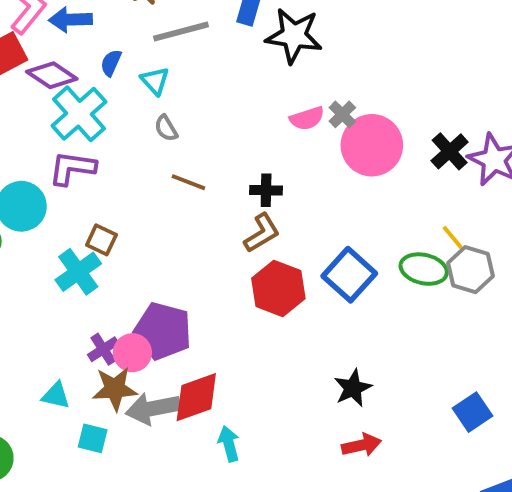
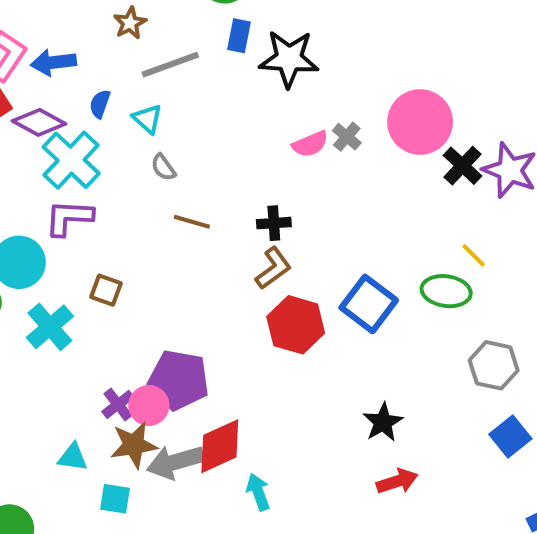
pink circle: (372, 145) -> (420, 122), moved
gray hexagon: (470, 270) -> (494, 365), moved
cyan cross: (78, 272) -> (50, 327), moved

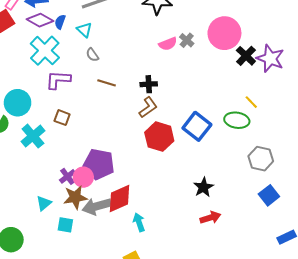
purple diamond: (39, 122) -> (40, 20), moved
purple L-shape: (69, 218) -> (58, 80), moved
cyan triangle: (73, 457) -> (44, 203), turned -49

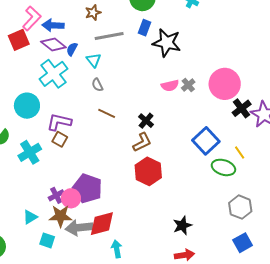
purple L-shape: (58, 80) -> (59, 122), moved
black cross: (149, 84) -> (146, 121), turned 35
cyan circle: (18, 103) -> (27, 106), moved
blue square: (197, 126) -> (206, 141), moved

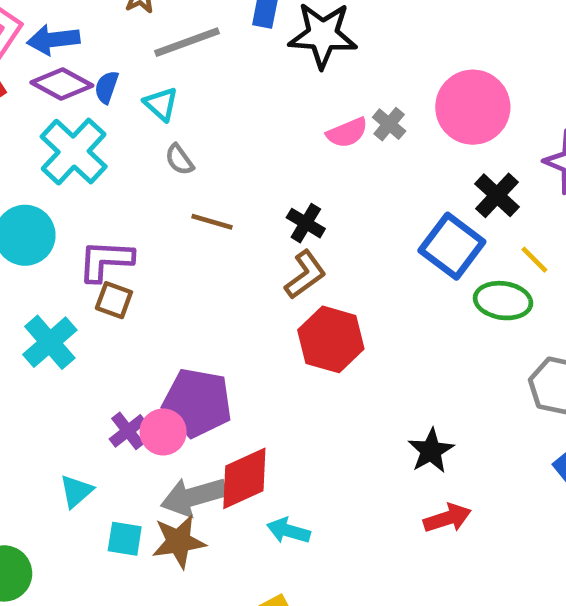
black cross: (242, 108) -> (497, 195), moved
brown star: (60, 216) -> (179, 542), moved
cyan arrow: (117, 249) -> (288, 531), turned -54

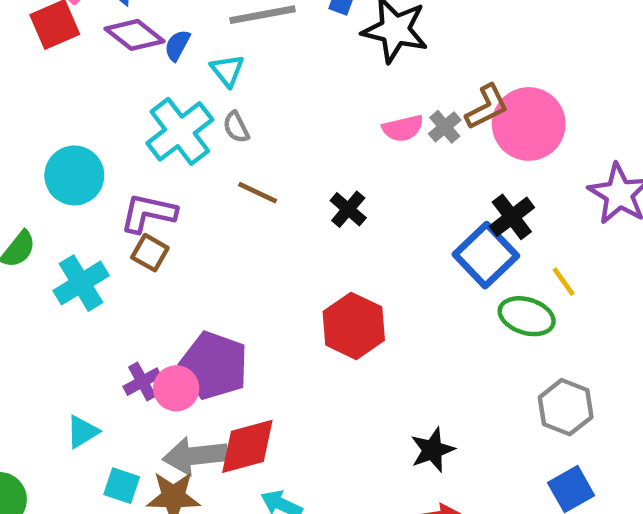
cyan cross: (74, 152) -> (180, 131), moved
black cross: (497, 195) -> (512, 217), moved
brown L-shape: (305, 275) -> (487, 107), moved

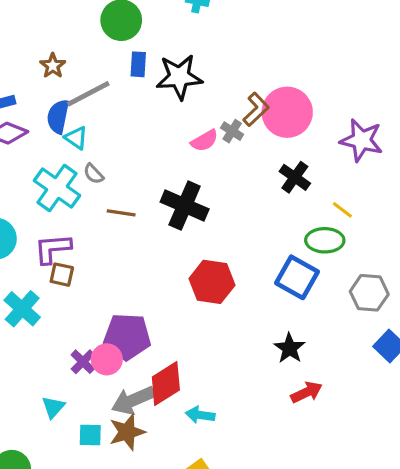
blue semicircle: (177, 45) -> (58, 117), moved, size x1.5
black cross: (348, 209) -> (185, 205), size x1.8
blue square: (486, 255) -> (297, 277), moved

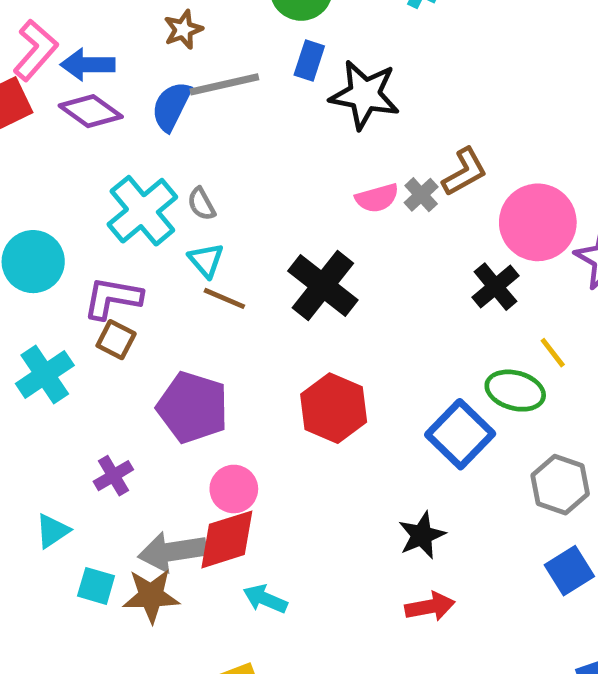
pink circle: (287, 112) -> (538, 222), moved
cyan triangle: (76, 138) -> (206, 260), moved
brown line: (121, 213) -> (224, 298), moved
purple pentagon: (127, 336) -> (193, 407), moved
pink circle: (107, 359) -> (234, 489), moved

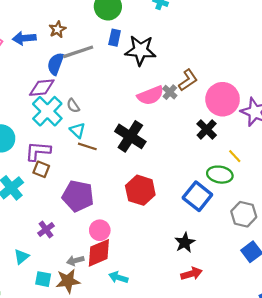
blue arrow: (88, 65) -> (24, 38), moved
purple diamond: (91, 111) -> (42, 88), moved, turned -36
pink semicircle: (377, 198) -> (150, 95), size x1.4
gray arrow: (172, 551) -> (75, 261), size x0.6

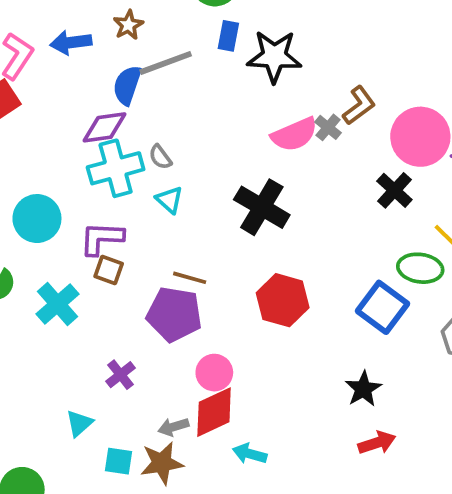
cyan cross: (47, 111) -> (116, 168), turned 32
brown line: (87, 146) -> (190, 278), moved

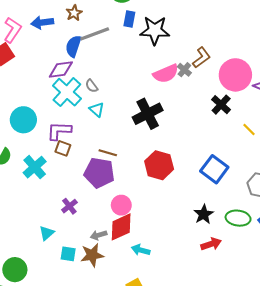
cyan cross: (116, 168) -> (67, 92), turned -32
black cross: (262, 207) -> (148, 114), turned 32
green ellipse: (420, 268) -> (238, 218), moved

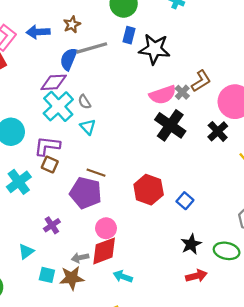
black cross: (148, 114) -> (170, 125), moved, turned -32
blue square: (214, 169) -> (185, 201), moved, size x0.6

